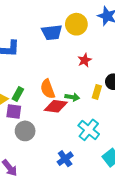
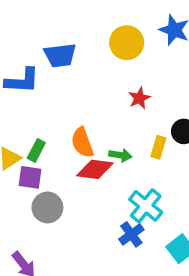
blue trapezoid: (52, 32) -> (60, 55), moved
blue cross: (65, 159) -> (131, 234), moved

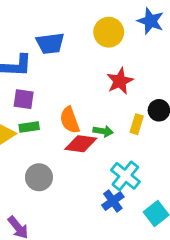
red star: (139, 98) -> (120, 81), size x1.4
green rectangle: (36, 150) -> (29, 127), turned 54
purple square: (30, 177) -> (24, 99), moved

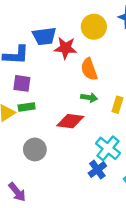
red star: (120, 81) -> (66, 48), moved, turned 30
orange semicircle: (70, 120) -> (89, 69), moved
green arrow: (103, 131) -> (89, 98), moved

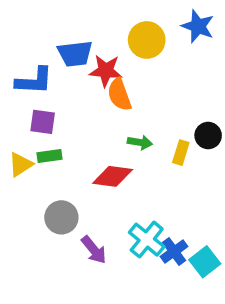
orange semicircle: (89, 69) -> (119, 95), moved
cyan cross: (108, 148) -> (147, 240), moved
blue cross: (97, 170) -> (174, 251), moved
purple arrow: (17, 192) -> (94, 250), moved

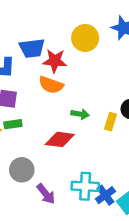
orange semicircle: (119, 95) -> (51, 85), moved, turned -50
cyan cross: (147, 240) -> (85, 186), turned -36

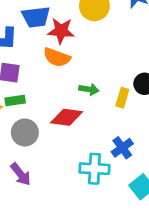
gray circle: (22, 170) -> (25, 132), moved
purple arrow: (46, 194) -> (21, 174), moved
blue cross: (105, 195) -> (122, 148), moved

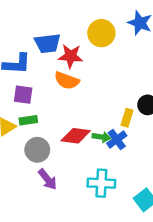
green arrow: (89, 89) -> (101, 137), moved
blue cross: (122, 148) -> (117, 140), moved
purple arrow: (21, 174) -> (48, 179), moved

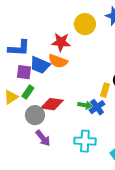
blue trapezoid: (48, 43) -> (40, 65), moved, turned 30
green rectangle: (28, 120) -> (28, 92), turned -48
red diamond: (76, 136) -> (52, 104), moved

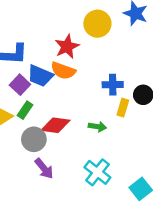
red star: (61, 42) -> (67, 47), turned -30
purple square: (24, 72) -> (20, 85), turned 35
blue cross: (97, 107) -> (113, 85), moved, turned 35
cyan cross: (85, 141) -> (97, 172), turned 35

